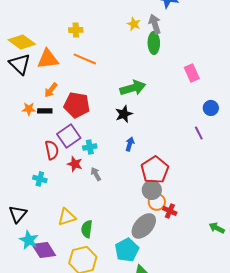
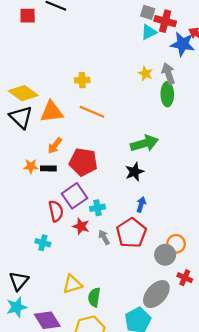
red pentagon: (155, 170) -> (131, 233), moved
orange circle: (157, 202) -> (176, 244), moved
cyan star: (29, 240) -> (17, 307), moved, turned 30

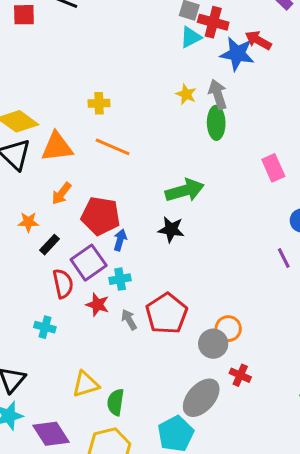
black rectangle: (48, 168) -> (49, 245), moved, turned -48
black star: (135, 172) -> (171, 229), turned 30
blue arrow: (141, 205) -> (120, 240), moved

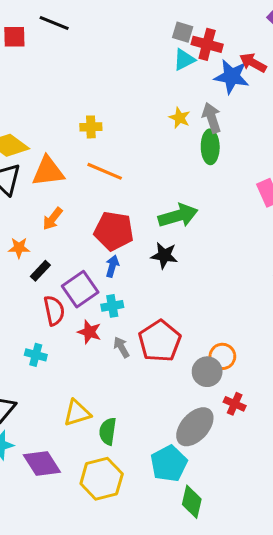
red pentagon: (101, 216) -> (114, 231), moved

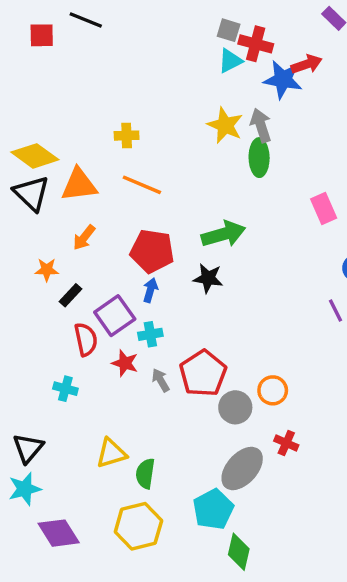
red arrow: (253, 63) -> (307, 64), turned 132
yellow star: (180, 118) -> (225, 125), size x1.5
gray circle: (207, 372) -> (235, 407), moved
purple diamond: (42, 463) -> (59, 533), moved

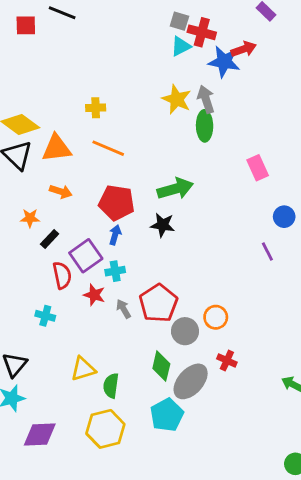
orange arrow: (84, 237) -> (61, 192), turned -110
purple diamond: (59, 533) -> (40, 435), turned -60
green diamond: (239, 552) -> (161, 366), moved

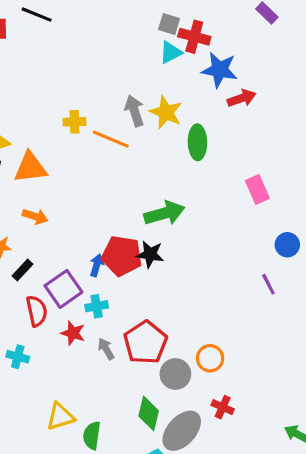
red arrow: (244, 49) -> (242, 98), moved
gray arrow: (206, 99) -> (134, 111), moved
orange line: (108, 148) -> (111, 139), moved
red pentagon: (117, 203) -> (122, 256), moved

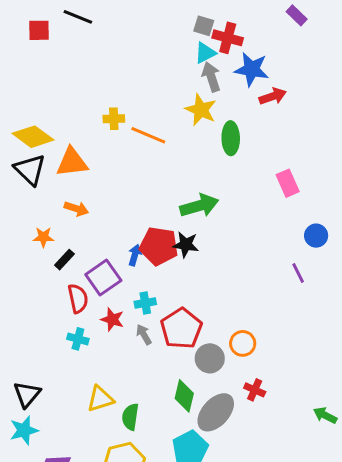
gray arrow: (134, 111) -> (211, 77), moved
cyan cross: (97, 306) -> (145, 303), moved
cyan cross: (18, 357) -> (78, 339), moved

